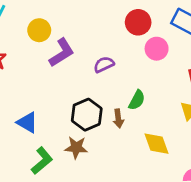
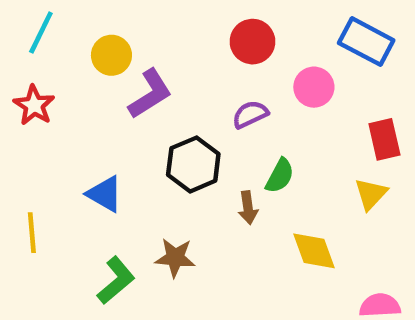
red circle: (138, 22) -> (252, 42), moved
purple semicircle: (104, 64) -> (250, 114), moved
black hexagon: (87, 115) -> (193, 164), moved
blue triangle: (27, 122) -> (105, 194), moved

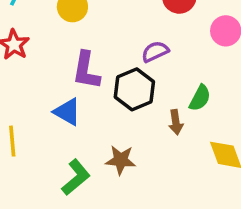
purple L-shape: (150, 94) -> (86, 70), moved, turned 132
purple semicircle: (250, 114) -> (155, 52), moved

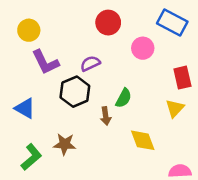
purple L-shape: (86, 70) -> (45, 62), moved, turned -36

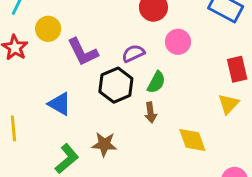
yellow circle: (29, 30) -> (48, 29), moved
pink circle: (143, 48) -> (178, 42), moved
green semicircle: (124, 98) -> (156, 82), moved

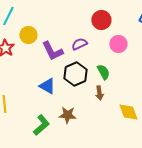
purple semicircle: (133, 53) -> (79, 44), moved
green semicircle: (156, 82) -> (103, 72), turned -56
blue triangle: (60, 104) -> (47, 86), moved

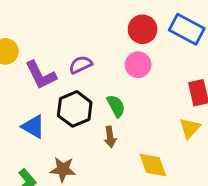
red circle: (101, 20) -> (143, 29), moved

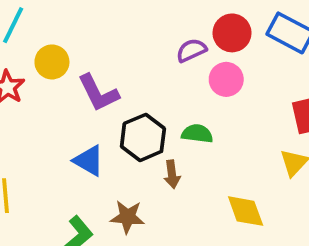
purple semicircle: (81, 65) -> (191, 50), moved
green semicircle: (116, 106) -> (197, 134), turned -55
brown arrow: (110, 137) -> (172, 174), moved

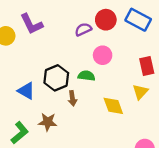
pink circle: (226, 79) -> (103, 55), moved
purple L-shape: (98, 93) -> (32, 24), moved
yellow diamond: (246, 211) -> (113, 106), moved

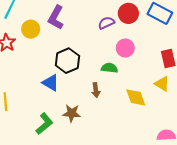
purple L-shape: (32, 24) -> (56, 18), turned 55
black hexagon: (56, 78) -> (67, 61), moved
yellow triangle: (140, 92) -> (162, 84), turned -42

